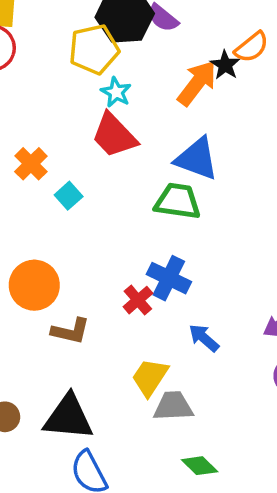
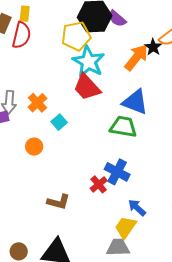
cyan star: (116, 92) -> (89, 62), size x1.8
orange circle: (34, 285) -> (34, 147), moved, size x0.6
yellow trapezoid: (150, 377) -> (125, 227), moved

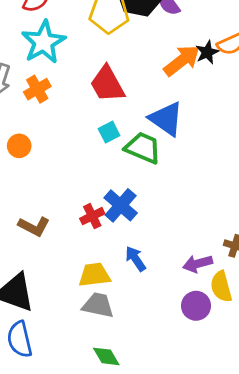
cyan star: (89, 62) -> (43, 42), moved
cyan square: (59, 122) -> (109, 132), moved
yellow trapezoid: (125, 227) -> (94, 275), moved, turned 35

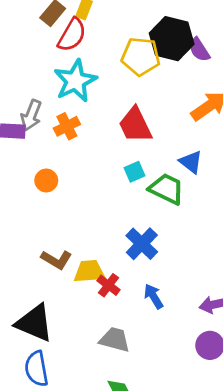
blue triangle: (166, 119) -> (191, 162), size x0.7
red cross: (92, 216) -> (109, 285), moved, turned -30
yellow trapezoid: (94, 275) -> (89, 272), moved

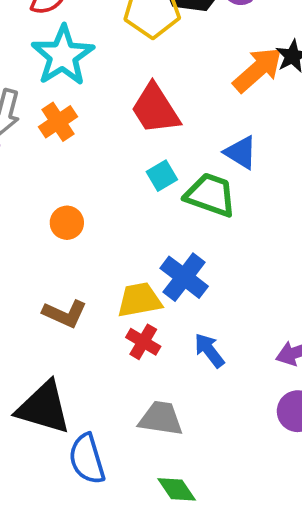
orange circle: (46, 180) -> (67, 223), moved
yellow trapezoid: (89, 272) -> (139, 300), moved
blue semicircle: (36, 369) -> (87, 459), moved

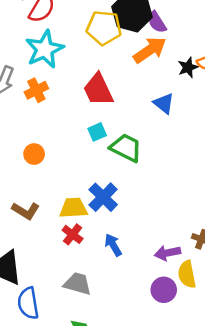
orange arrow: (258, 70) -> (150, 50), moved
blue triangle: (241, 153) -> (164, 103), moved

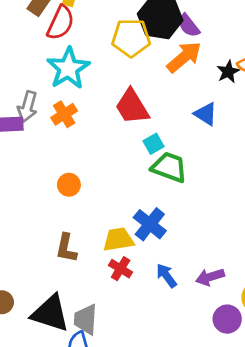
cyan square: (97, 132) -> (154, 144), moved
brown L-shape: (26, 211) -> (66, 248), turned 76
purple arrow: (168, 253) -> (210, 277), moved
gray trapezoid: (78, 284) -> (86, 319), moved, turned -96

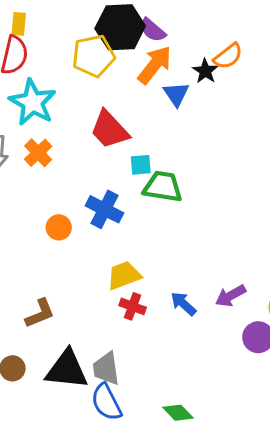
blue triangle: (206, 114) -> (176, 94), moved, turned 35
cyan square: (154, 144) -> (141, 165), turned 36
blue cross: (150, 224) -> (104, 209), moved
brown L-shape: (66, 248) -> (40, 313), moved, turned -112

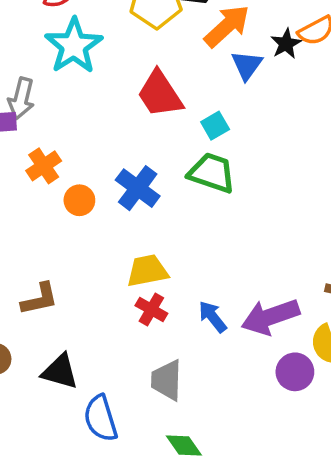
orange cross: (38, 153) -> (44, 166), moved
cyan square: (141, 165) -> (215, 126), moved, turned -35
purple arrow: (231, 296) -> (270, 317), size x1.5
gray trapezoid: (106, 369) -> (167, 380), moved
black triangle: (67, 370) -> (60, 371), size x0.7

